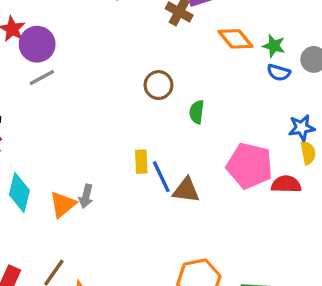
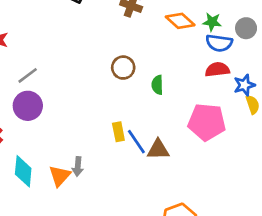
purple circle: (37, 44) -> (28, 106), moved
blue semicircle: (279, 73) -> (219, 43), size x1.4
red semicircle: (286, 184) -> (217, 70), moved

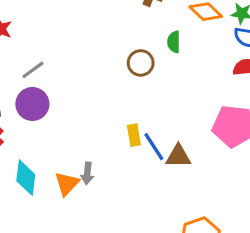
green semicircle: (157, 85) -> (174, 42), moved

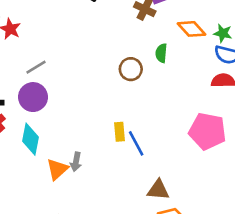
brown triangle: (178, 156) -> (158, 190), moved
cyan diamond: (26, 178) -> (30, 139), moved

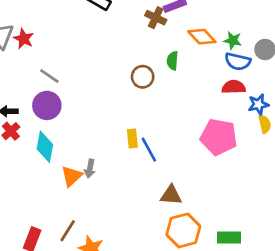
gray line: (36, 67) -> (49, 76), turned 66

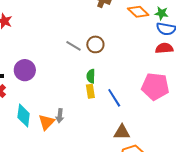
green semicircle: (172, 61) -> (91, 76), moved
gray line: (49, 76) -> (73, 46), moved
cyan diamond: (45, 147) -> (24, 116), moved
blue line: (149, 150) -> (114, 98), moved

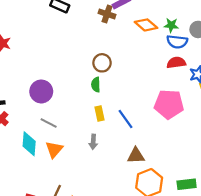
gray line: (73, 46) -> (49, 123), moved
purple circle: (25, 70) -> (41, 91), moved
green semicircle: (91, 76) -> (96, 85), moved
gray arrow: (60, 116) -> (93, 142), moved

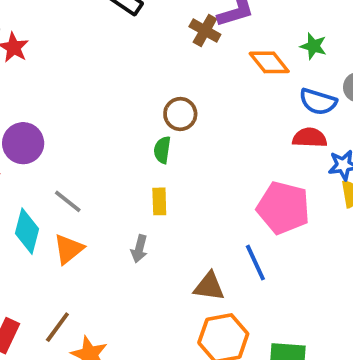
green star: (171, 25) -> (313, 46), moved
purple circle: (41, 91) -> (23, 143), moved
blue line: (126, 119) -> (255, 263), moved

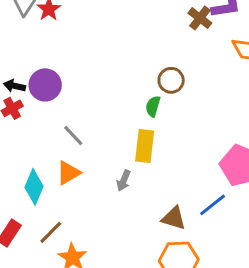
yellow rectangle: (159, 201) -> (145, 146), size x1.5
cyan diamond: (27, 231) -> (34, 187), moved
blue line: (255, 263) -> (213, 205), turned 68

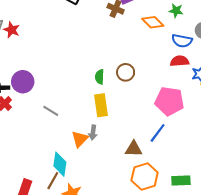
brown circle: (171, 80) -> (126, 72), moved
orange triangle: (68, 173) -> (80, 139), moved
cyan diamond: (34, 187) -> (60, 164), moved

